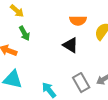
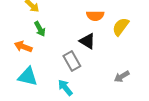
gray rectangle: (81, 83) -> (72, 61), moved

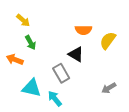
cyan triangle: (28, 76) -> (32, 88), moved

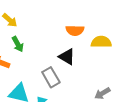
yellow semicircle: (108, 40) -> (101, 42), turned 54

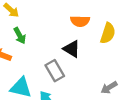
yellow semicircle: (101, 42) -> (108, 33), turned 108

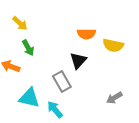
yellow semicircle: (108, 33) -> (113, 45), turned 84
black triangle: (72, 49) -> (78, 61), turned 42

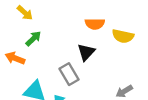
green arrow: (28, 48) -> (33, 39), turned -105

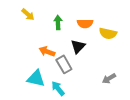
green arrow: (33, 39) -> (58, 22), moved, turned -48
orange arrow: (15, 58) -> (47, 51), moved

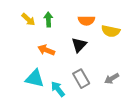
yellow arrow: (28, 14) -> (28, 19), moved
green arrow: (58, 22) -> (48, 19), moved
gray rectangle: (64, 64) -> (81, 79), moved

